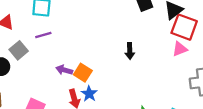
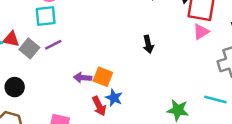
gray square: (19, 50) -> (29, 48), moved

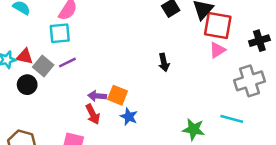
black circle: (15, 87) -> (27, 85), moved
red arrow: (99, 106) -> (93, 114), moved

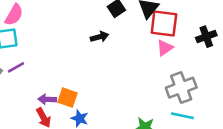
black arrow: (164, 62) -> (100, 37), moved, turned -90
gray cross: (249, 81) -> (181, 88), moved

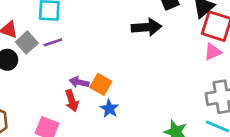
black arrow: (100, 37) -> (146, 27), size x1.5

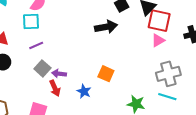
gray square: (27, 43) -> (42, 68), moved
orange square: (101, 84) -> (106, 74), moved

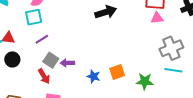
pink triangle: (158, 40) -> (157, 18), turned 32
orange square: (106, 74) -> (117, 72), moved, turned -35
red arrow: (55, 88) -> (44, 76), moved

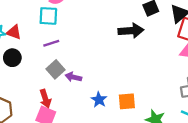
red arrow: (44, 76) -> (45, 99), moved

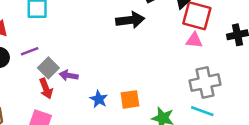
purple line: (51, 43) -> (30, 51), moved
red arrow: (45, 99) -> (46, 89), moved

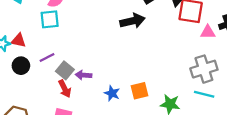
pink triangle: (194, 40) -> (208, 32), moved

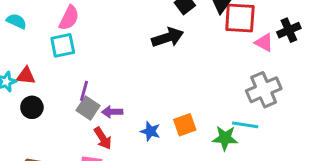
pink triangle: (208, 32) -> (264, 43), turned 35
purple line: (47, 57) -> (84, 91), moved, turned -42
red arrow: (65, 89) -> (103, 138), moved
cyan line: (204, 94) -> (245, 125), moved

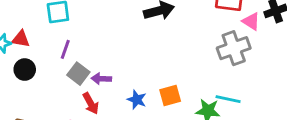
gray cross: (264, 90) -> (234, 48), moved
purple line: (84, 91) -> (65, 49), moved

